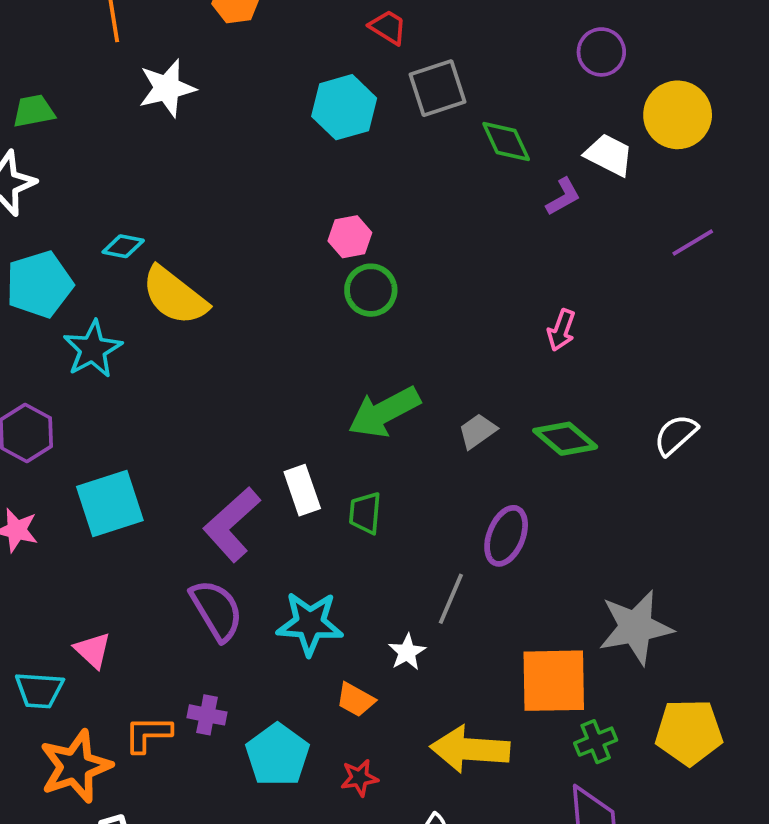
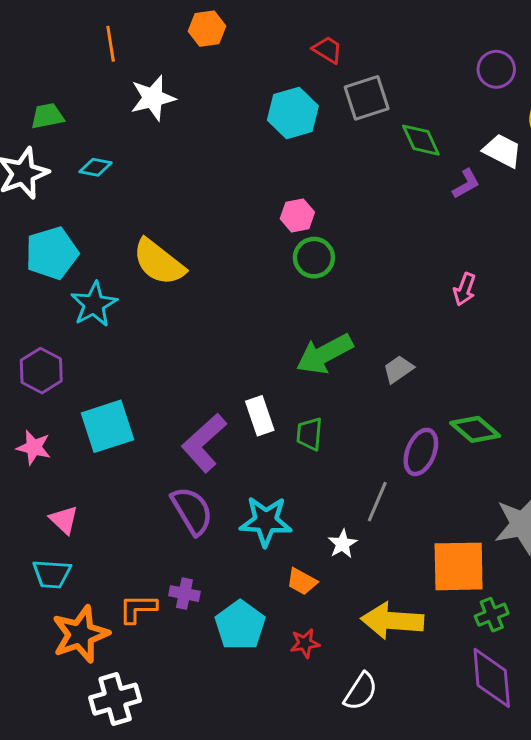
cyan diamond: (123, 246) -> (96, 167), moved
green diamond: (565, 439) -> (475, 429), moved
pink triangle: (93, 650) -> (64, 520), moved

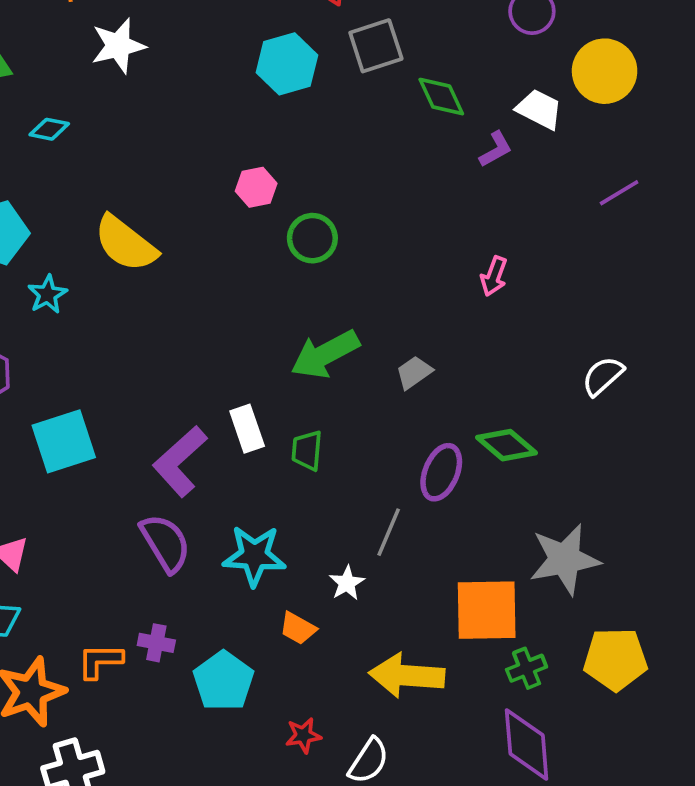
pink hexagon: (297, 215) -> (256, 187), moved
cyan star: (94, 304) -> (47, 294), size x0.7
red star: (305, 643) -> (303, 735), moved

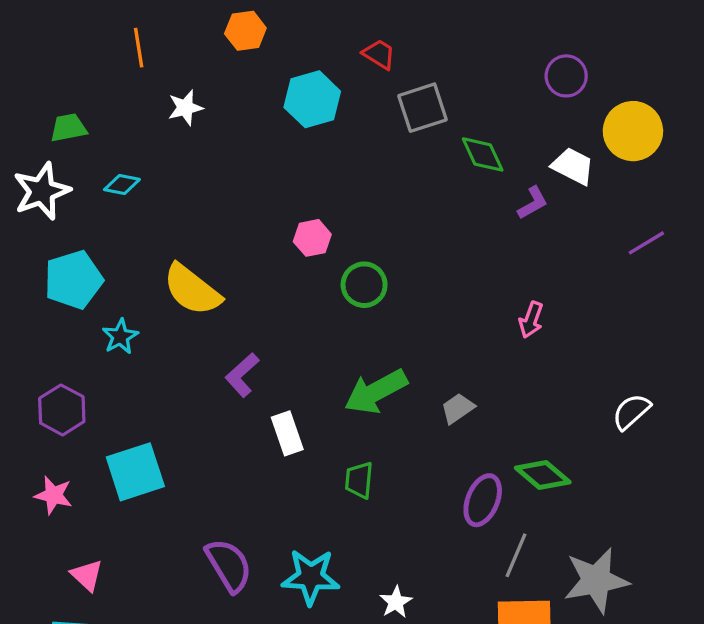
white star: (118, 46) -> (185, 108), size x0.7
cyan hexagon: (287, 64) -> (312, 99), moved
white rectangle: (247, 429) -> (287, 433), moved
purple L-shape: (180, 461) -> (242, 375), moved, size x0.7
gray line: (389, 532) -> (516, 555), moved

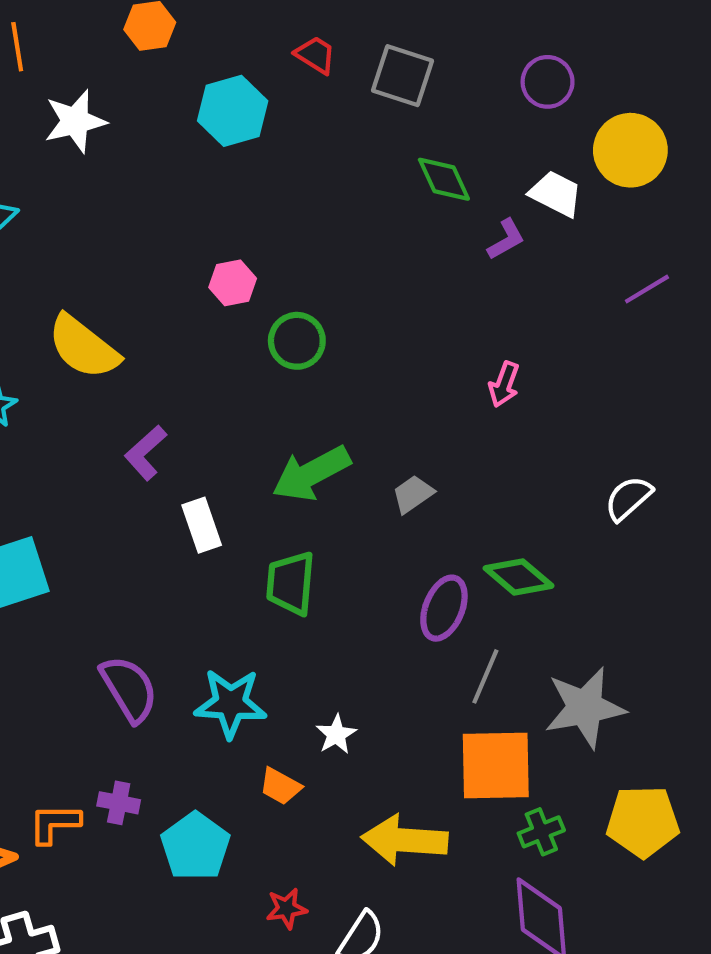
white star: (185, 108) -> (75, 121), size x1.4
gray square: (423, 108) -> (403, 76), moved, turned 36
green trapezoid: (359, 480) -> (291, 583), size x1.4

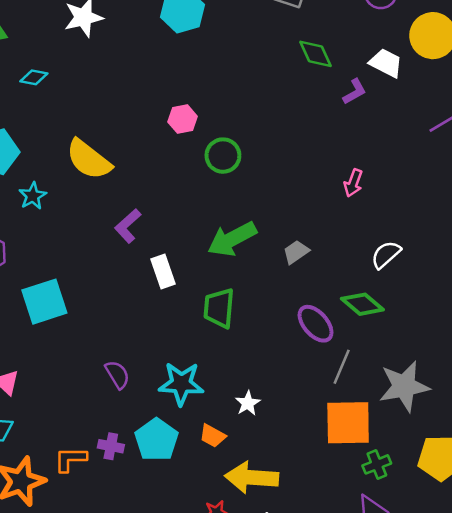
white semicircle: (628, 498) -> (386, 255), moved
purple ellipse: (444, 608) -> (316, 324), turned -63
purple semicircle: (129, 689) -> (117, 375), size x0.7
yellow arrow: (405, 840) -> (252, 478), moved
cyan pentagon: (195, 846) -> (156, 440), moved

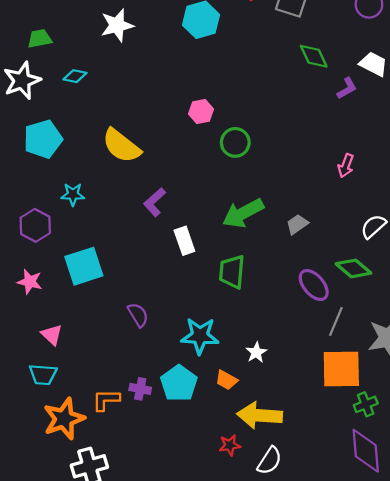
cyan star: (33, 196) -> (73, 194), moved, turned 30
purple semicircle: (117, 375) -> (138, 315), moved

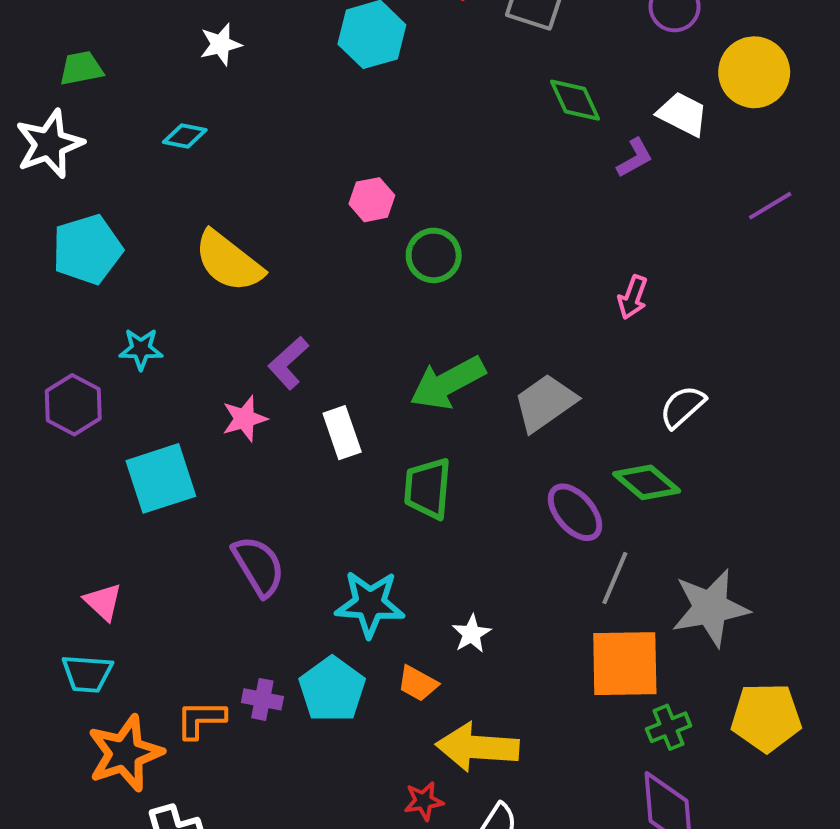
white star: (117, 25) -> (221, 44), size x0.7
cyan diamond: (75, 76) -> (185, 136), moved
gray trapezoid: (297, 224) -> (545, 403), size x1.6
pink star: (30, 282) -> (244, 419), moved, turned -30
purple semicircle: (138, 315) -> (258, 566), size x1.4

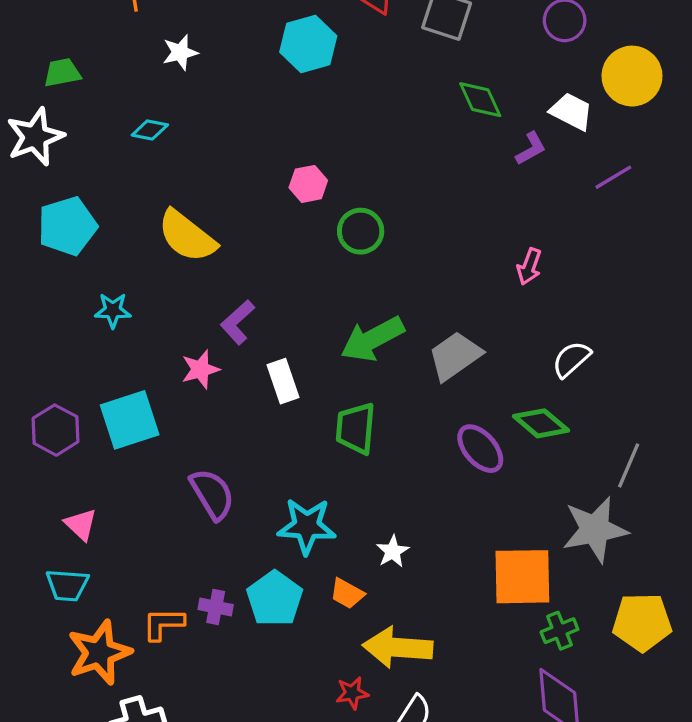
purple line: (770, 206) -> (613, 177), moved
purple hexagon: (73, 405) -> (55, 430), moved
gray line: (615, 578) -> (629, 465), moved

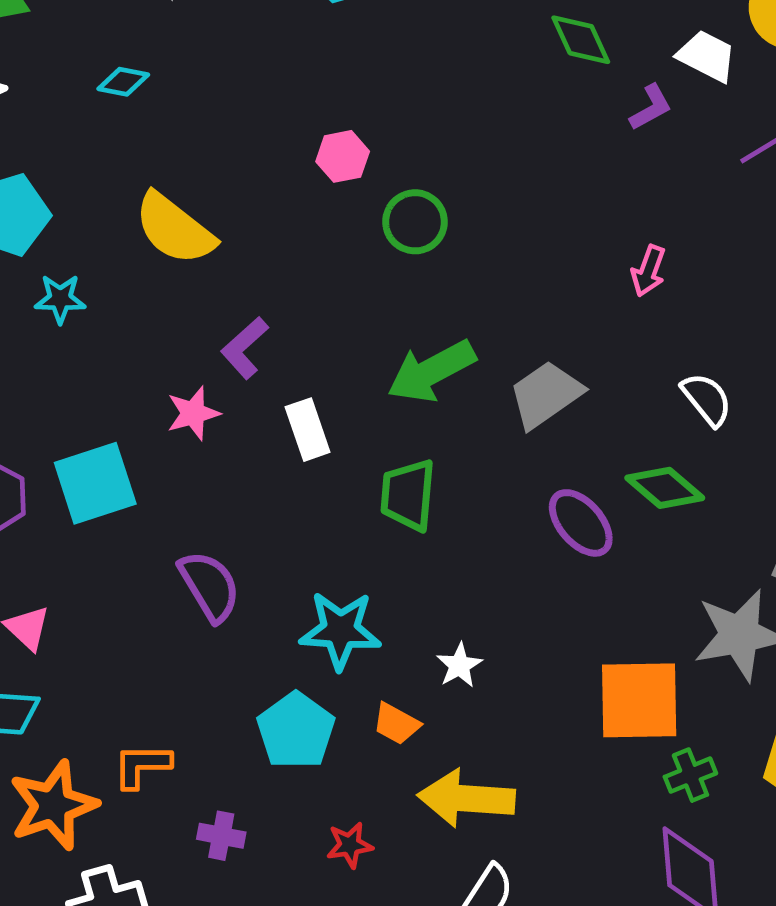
cyan star: (113, 310) -> (60, 299), moved
white semicircle: (571, 359) -> (707, 399), turned 93
purple cross: (216, 607) -> (221, 836), moved
red star: (352, 693) -> (350, 845), moved

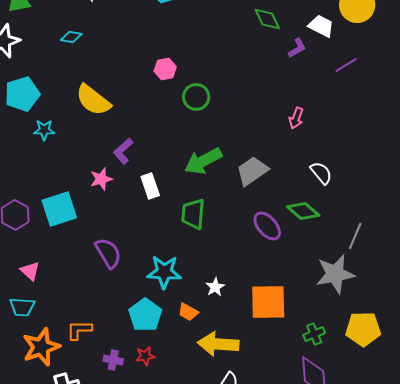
orange square: (639, 700) -> (268, 302), moved
red star: (350, 845) -> (145, 356), moved

